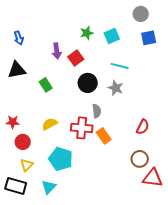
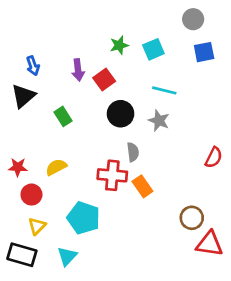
blue arrow: (19, 38) -> (33, 66), moved
black triangle: (17, 70) -> (23, 96), turned -30
yellow semicircle: (50, 124) -> (56, 167), moved
red semicircle: (143, 127) -> (214, 158), moved

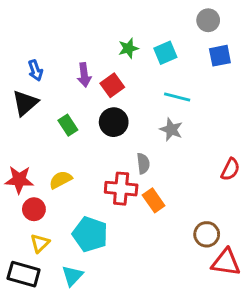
black circle: (121, 114) -> (114, 122), moved
red star: (18, 167) -> (19, 180), size x1.4

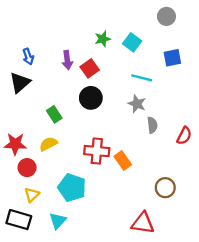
cyan square: (165, 53) -> (132, 42), turned -30
blue square: (220, 56) -> (172, 58), moved
green rectangle: (68, 125) -> (54, 114), moved
gray semicircle: (143, 163) -> (152, 125), moved
red triangle: (226, 262) -> (143, 223), moved

